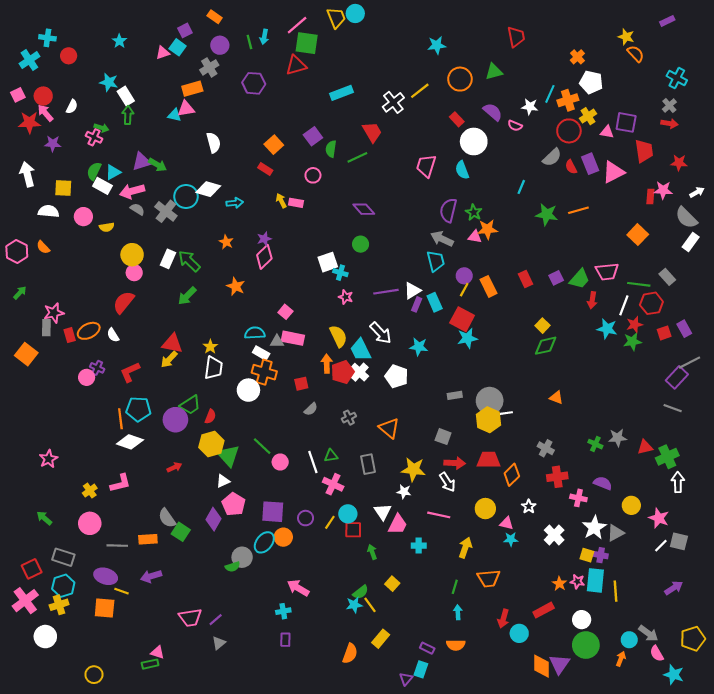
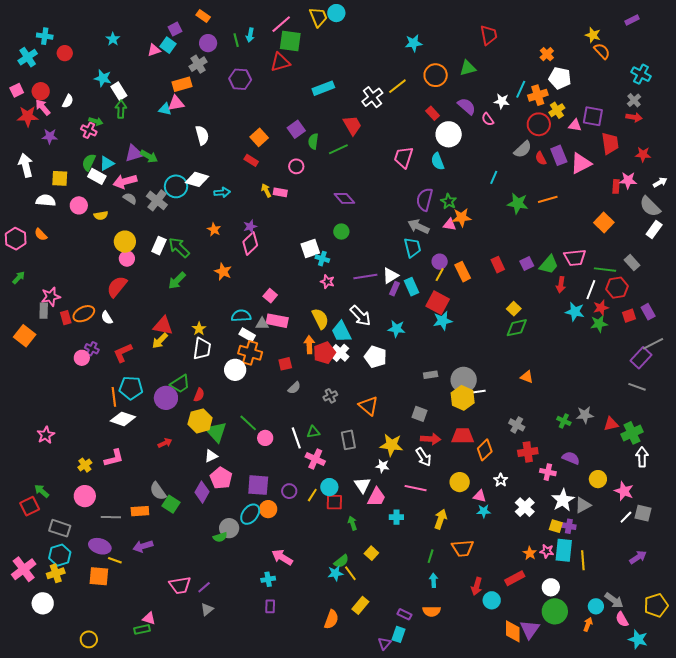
pink semicircle: (515, 126) -> (488, 119), turned 32
red square: (32, 569) -> (30, 506), moved

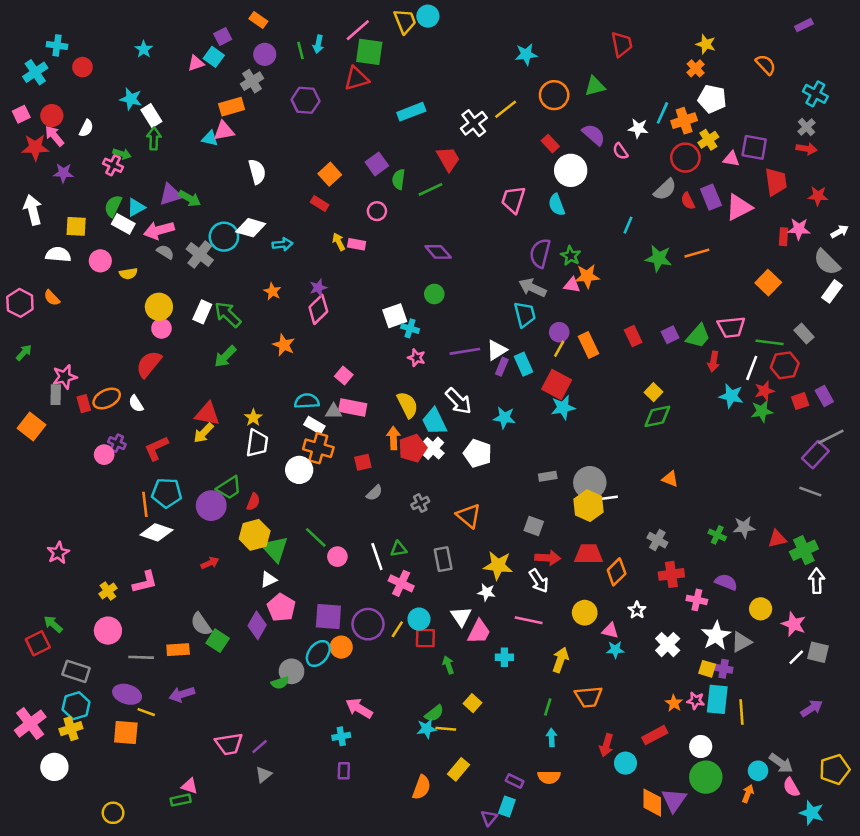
yellow star: (593, 35) -> (706, 44), moved
purple circle: (289, 491) -> (368, 624), size x1.6
yellow line: (350, 573) -> (446, 729), turned -49

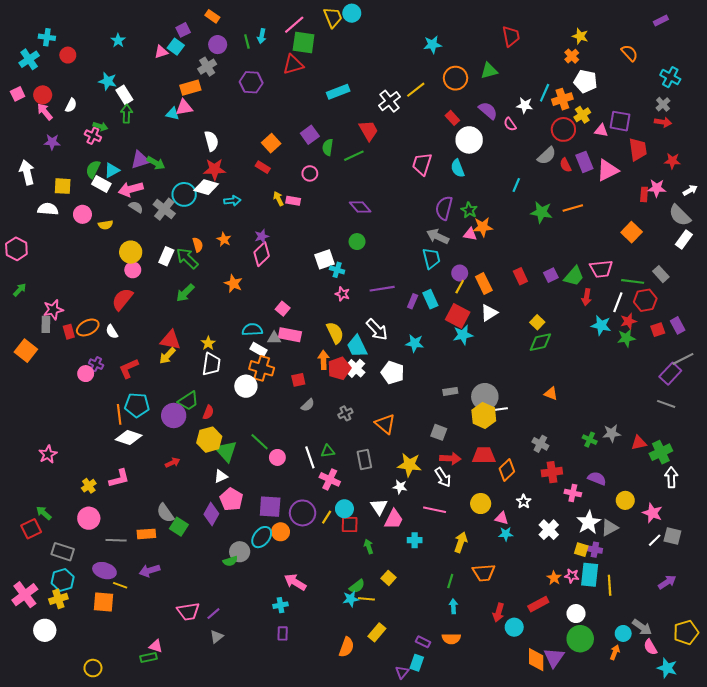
red star: (35, 147) -> (215, 169), moved
orange semicircle: (52, 298) -> (198, 245), moved, turned -152
white triangle: (497, 350) -> (489, 313), moved

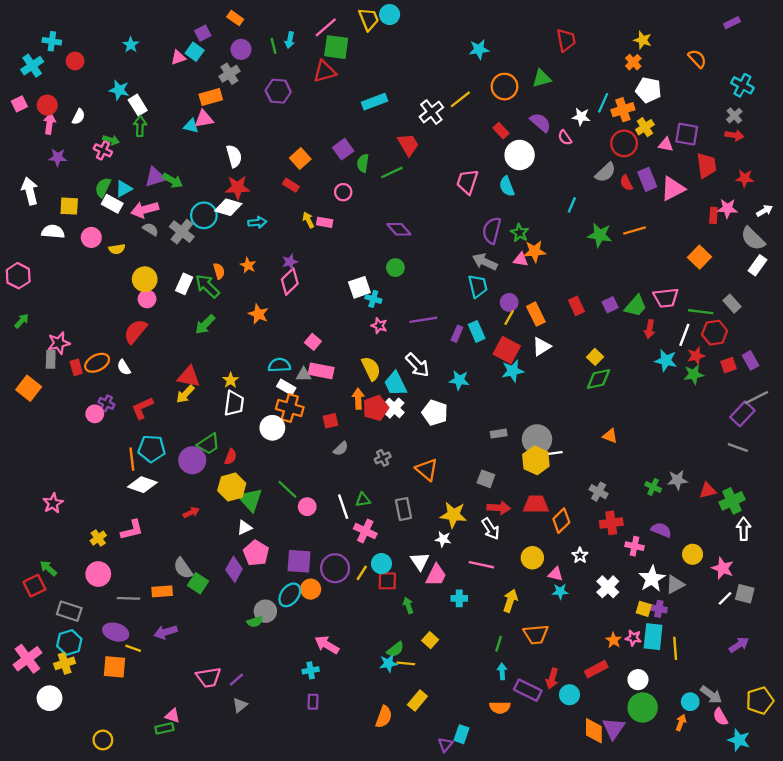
pink arrow: (45, 112) -> (49, 124), turned 48
purple rectangle: (423, 642) -> (528, 690), moved, size x1.6

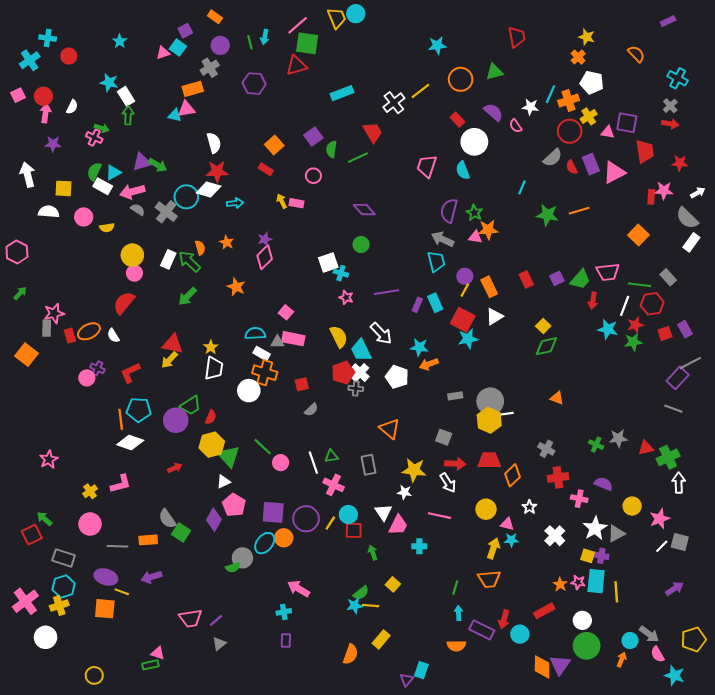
orange arrow: (358, 399) -> (429, 364), moved, turned -108
gray cross: (383, 458) -> (356, 388), moved, turned 32
pink star: (723, 568) -> (660, 519), turned 30
yellow arrow: (510, 601) -> (493, 548), moved

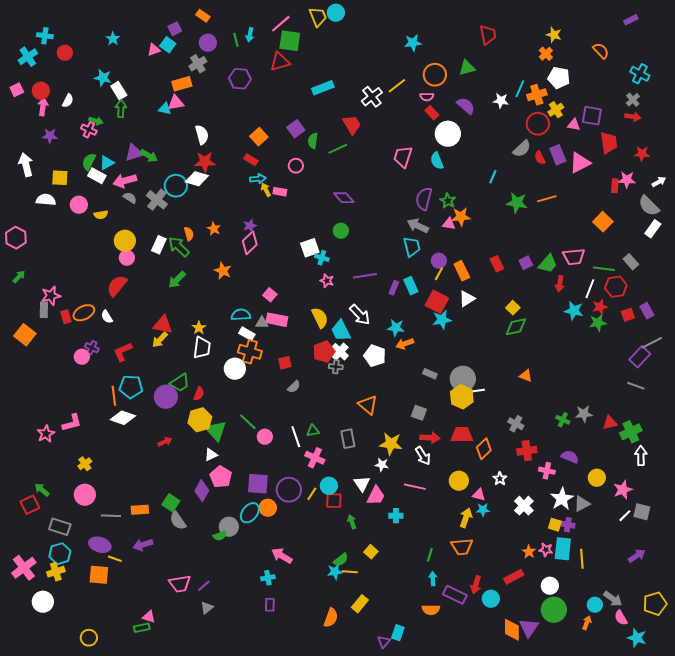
pink semicircle: (516, 126) -> (427, 97), moved, turned -56
cyan arrow: (235, 203) -> (258, 179), moved
gray rectangle: (455, 396) -> (430, 374), turned 32
pink L-shape: (121, 484) -> (72, 423), moved
gray semicircle: (167, 519) -> (178, 521), moved

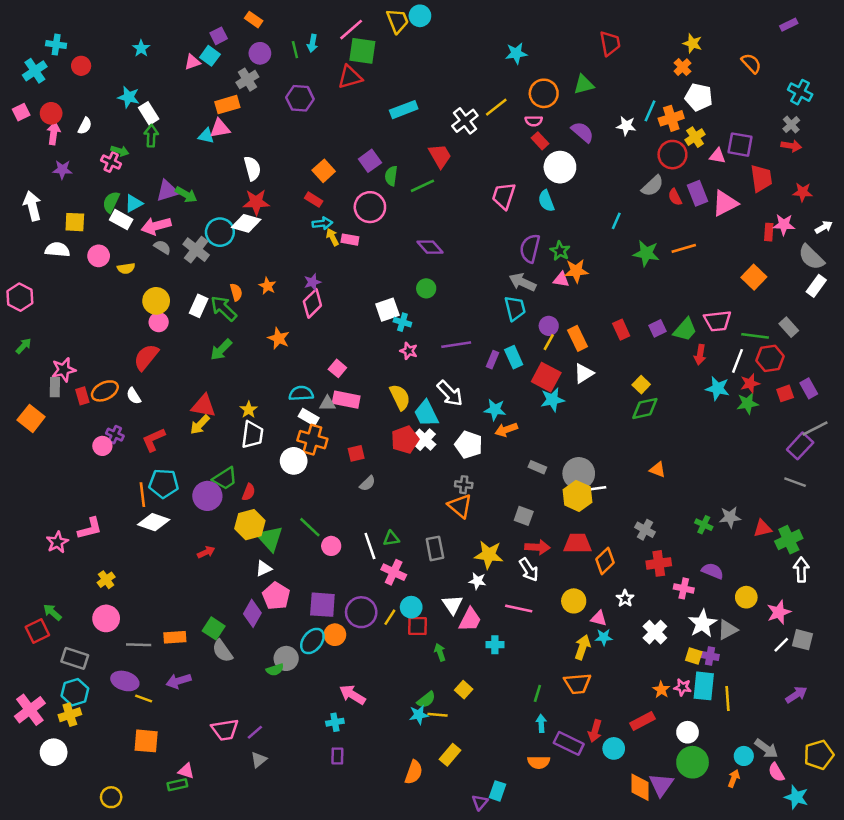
pink circle: (296, 166) -> (370, 207), size x1.6
gray cross: (336, 367) -> (464, 485), moved
orange square: (99, 575) -> (146, 741), moved

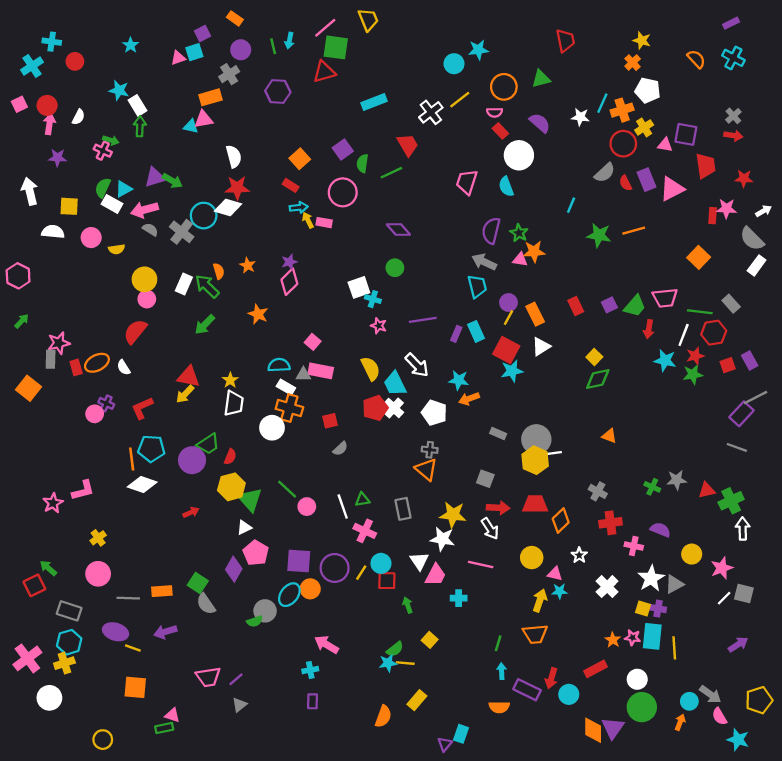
cyan circle: (420, 16) -> (454, 64), moved
cyan square: (210, 56) -> (194, 52), turned 36
cyan cross: (800, 92) -> (733, 58), moved
white star: (477, 581) -> (442, 539), size x1.5

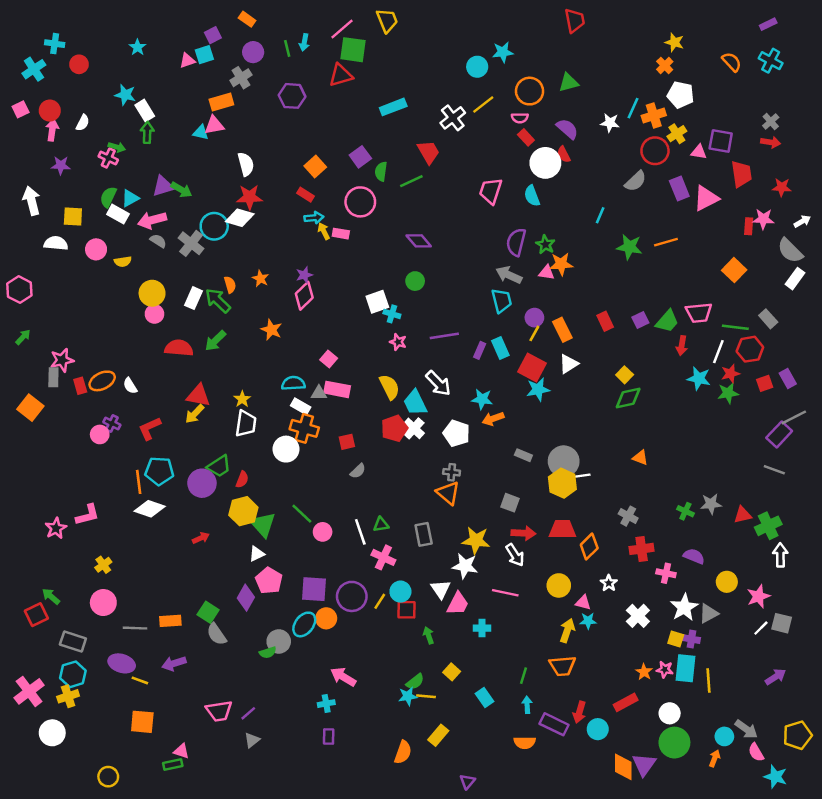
red trapezoid: (565, 41) -> (575, 20), moved
red semicircle: (626, 183) -> (564, 154), moved
red semicircle: (135, 331) -> (179, 348), moved, turned 56
cyan rectangle: (461, 734) -> (484, 697), moved, turned -54

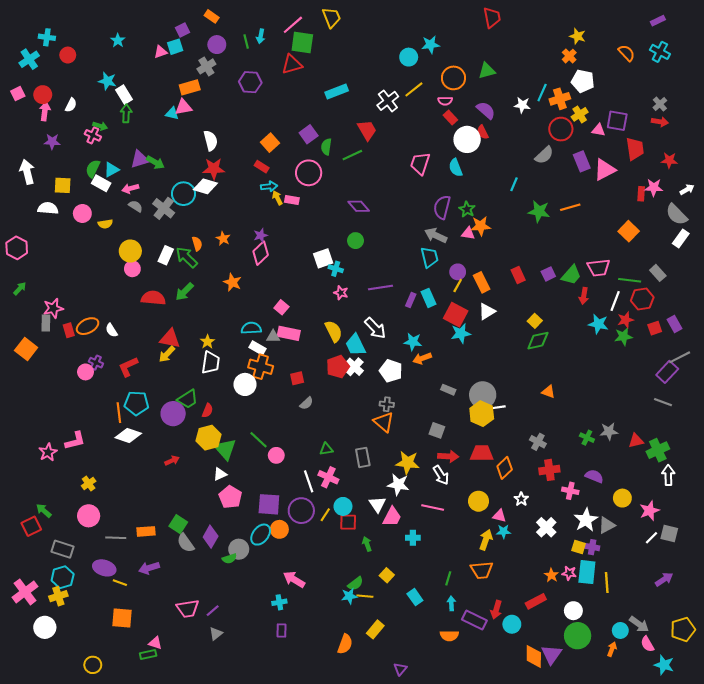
pink arrow: (152, 220) -> (130, 188), size x0.7
white line: (360, 532) -> (309, 481), moved
purple diamond: (246, 598) -> (211, 537), moved

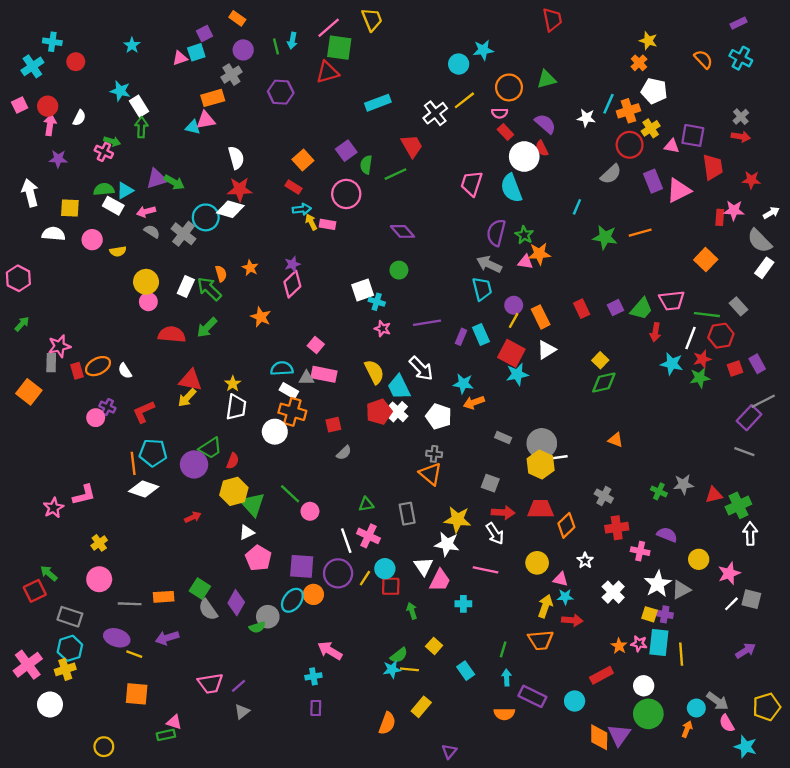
cyan semicircle: (456, 168) -> (511, 188), size x1.4
green semicircle: (93, 169) -> (104, 189), turned 60
red arrow: (496, 610) -> (572, 620), moved, turned -102

